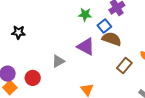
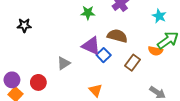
blue square: (104, 26) -> (104, 55), moved
black star: (18, 32) -> (24, 25), moved

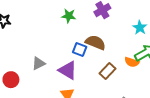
purple triangle: (91, 46) -> (68, 70), moved
blue square: (104, 55) -> (80, 50), moved, turned -32

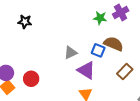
green star: (69, 16) -> (100, 18), moved
gray triangle: (38, 63) -> (71, 53), moved

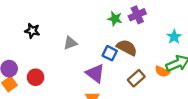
black star: (25, 22) -> (32, 31), moved
gray triangle: (71, 53) -> (70, 43), moved

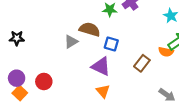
black star: (32, 31) -> (17, 38), moved
brown semicircle: (127, 48) -> (90, 29), moved

